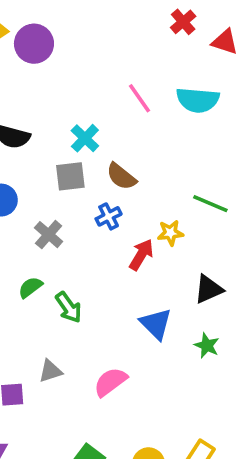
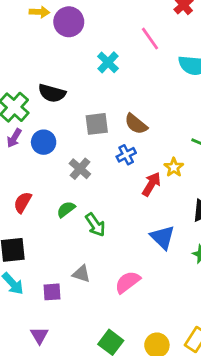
pink line: (139, 98) -> (150, 39), moved
cyan cross: (85, 138) -> (108, 62), moved
yellow star: (170, 233) -> (174, 167), turned -30
gray triangle: (50, 371) -> (81, 274), turned 36

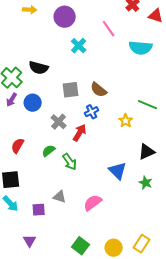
purple circle: (69, 22) -> (65, 17), moved
red arrow: (151, 184) -> (80, 133), moved

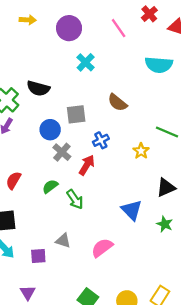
pink line: (109, 29) -> (119, 28), moved
brown semicircle: (99, 90) -> (117, 103), moved
blue circle: (33, 103) -> (50, 130), moved

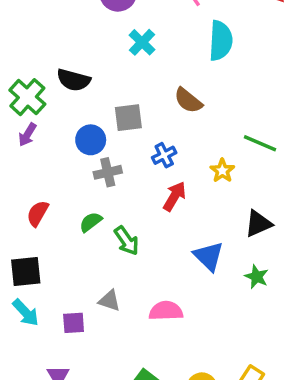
cyan semicircle: (159, 65) -> (221, 41), moved, turned -92
gray cross: (62, 152) -> (108, 172), turned 36
red arrow: (87, 165) -> (174, 196), moved
pink semicircle: (102, 248) -> (166, 311), turned 35

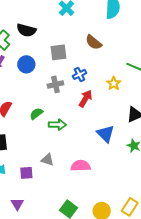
blue circle: (91, 140) -> (26, 64), moved
gray cross: (108, 172) -> (55, 84), moved
green arrow: (127, 241) -> (57, 125), turned -54

